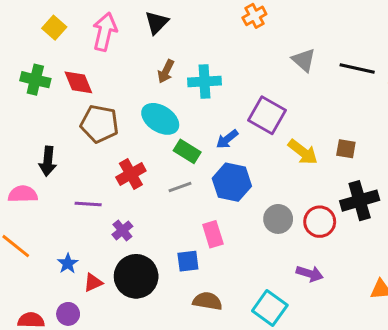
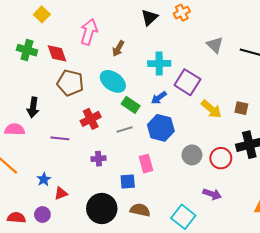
black triangle: (157, 22) -> (150, 18), moved
pink arrow: (105, 32) -> (89, 32), moved
cyan cross: (204, 81) -> (159, 63), moved
purple cross: (122, 230) -> (98, 159), moved, turned 32
black circle: (136, 276) -> (102, 208), moved

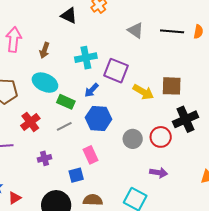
black triangle: (150, 18) -> (69, 16), turned -42
brown square: (241, 108) -> (172, 86), size x1.5

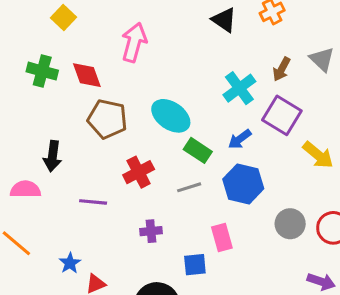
brown arrow: (44, 50) -> (282, 69), moved
cyan cross: (86, 58) -> (239, 88), turned -35

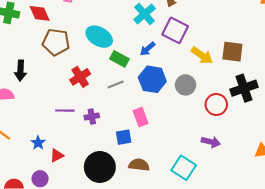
purple line: (93, 202) -> (65, 111), moved
gray circle: (290, 224) -> (186, 85), moved

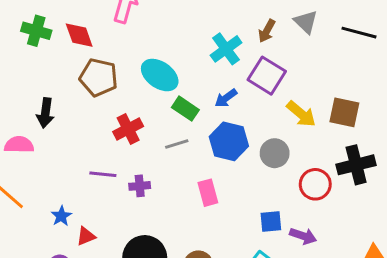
blue square: (124, 137) -> (271, 222), moved

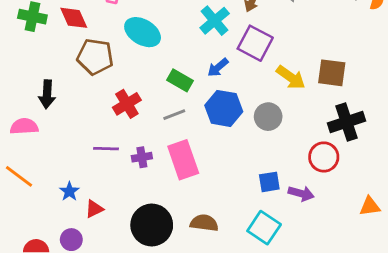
cyan ellipse: (160, 75) -> (143, 32), moved
red circle: (315, 184) -> (324, 157), moved
pink rectangle: (208, 193) -> (183, 160), moved, size x1.5

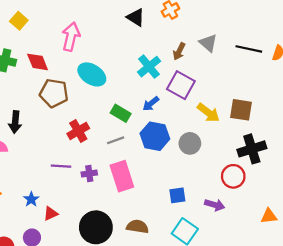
blue square: (269, 182) -> (177, 195), moved

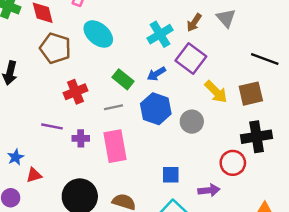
black line: (249, 49) -> (265, 59), moved
brown square: (241, 110) -> (251, 94), turned -30
purple arrow: (215, 205) -> (209, 190), turned -30

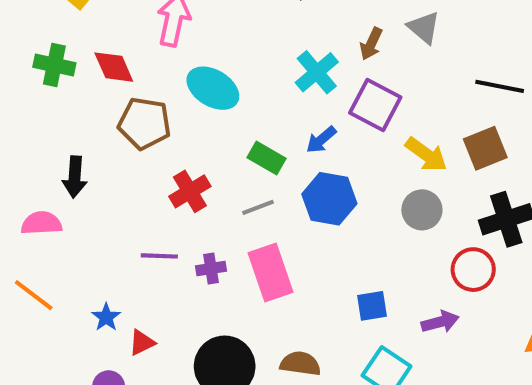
gray circle: (192, 122) -> (422, 210), moved

